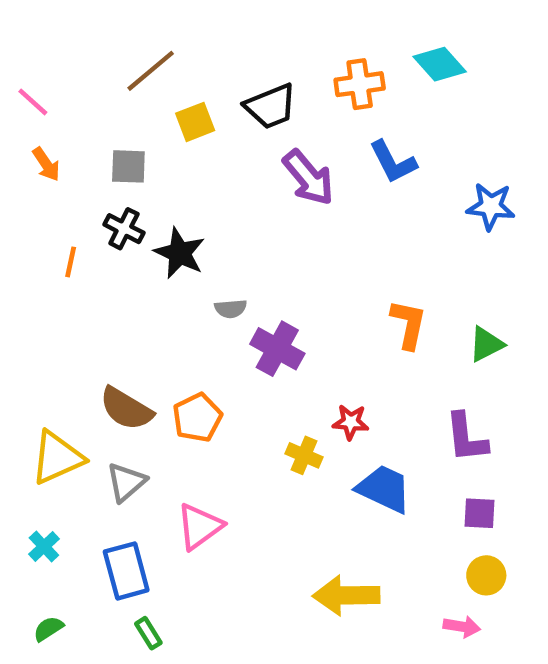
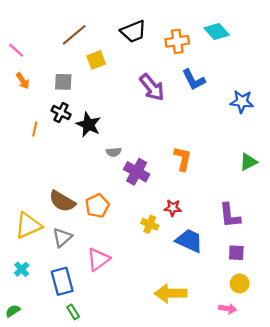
black trapezoid: (271, 106) -> (133, 31), moved
orange L-shape: (408, 324) -> (183, 159), moved
green triangle: (486, 344) -> (248, 162), moved
green semicircle: (48, 629) -> (13, 311), moved

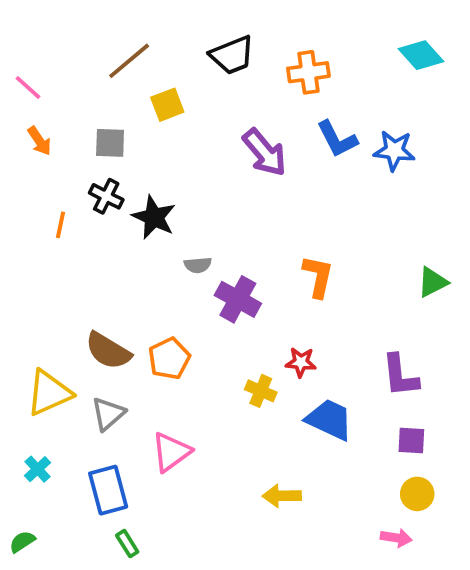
cyan diamond: (217, 31) -> (421, 55), moved
blue star: (242, 102) -> (394, 150), moved
yellow arrow: (171, 293) -> (282, 496), moved, size x0.7

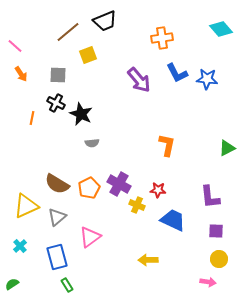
black trapezoid: (232, 55) -> (105, 21), moved
gray semicircle: (198, 265) -> (92, 143), moved
purple cross: (238, 299) -> (119, 184), moved

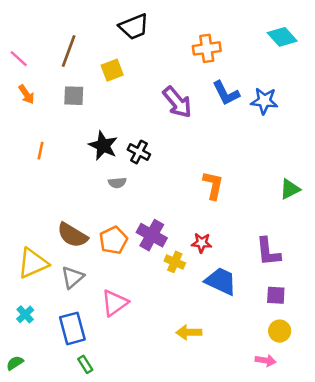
brown line: (68, 32) -> (69, 51), moved, turned -30
black cross: (56, 103) -> (139, 152), moved

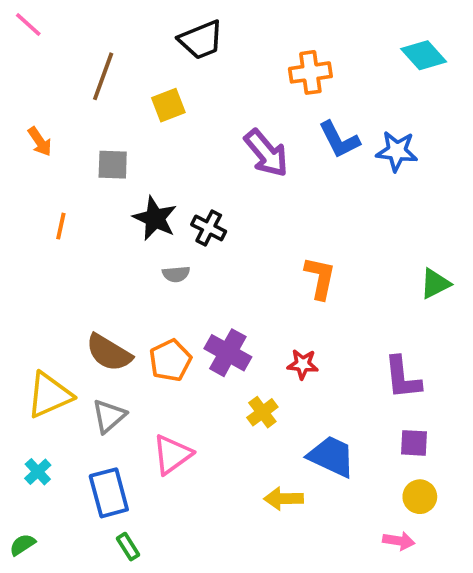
pink line: (19, 59) -> (28, 25), moved
gray square: (74, 96) -> (113, 165), moved
yellow cross: (175, 262) -> (262, 412), moved, turned 30
blue trapezoid: (221, 281) -> (332, 456), moved

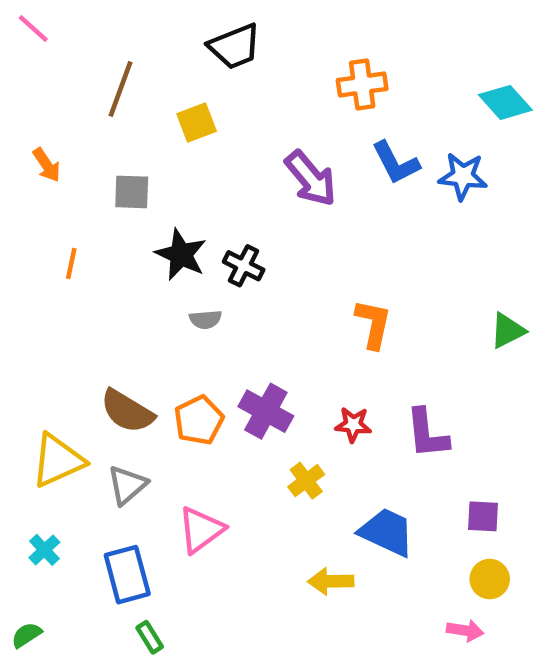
cyan diamond: (424, 55) -> (505, 102), moved
purple L-shape: (403, 378) -> (427, 434), moved

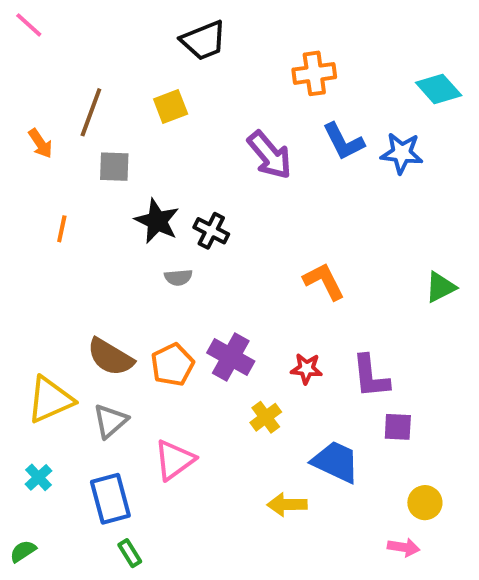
brown line: (120, 89) -> (91, 112), moved
orange L-shape: (373, 324) -> (324, 281), turned -39
purple square: (483, 516) -> (398, 427), moved

